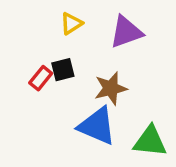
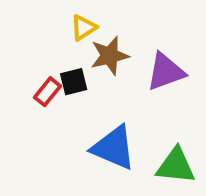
purple triangle: (126, 32) -> (166, 72), moved
brown star: (111, 88) -> (110, 56), moved

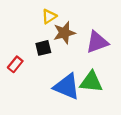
red rectangle: (47, 92) -> (15, 64), moved
green triangle: (176, 166) -> (91, 82), moved

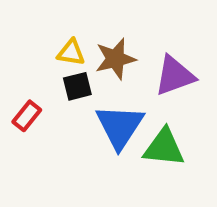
yellow triangle: (49, 16) -> (71, 53), moved, turned 42
blue triangle: (67, 87) -> (120, 126), moved, turned 40

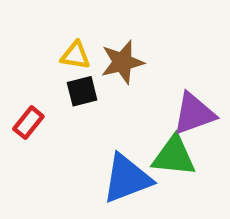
purple triangle: (175, 76) -> (194, 114), moved
blue triangle: (120, 126) -> (127, 179), moved, turned 36

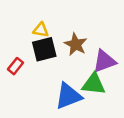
brown star: (122, 62) -> (76, 44), moved, turned -30
black square: (82, 91) -> (44, 49), size x1.5

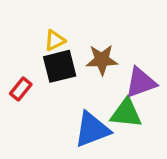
yellow triangle: (41, 30) -> (55, 40), turned -35
brown star: (76, 44) -> (102, 60), turned -30

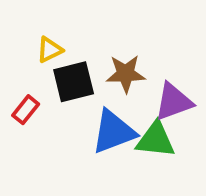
yellow triangle: (55, 40) -> (50, 50), moved
blue triangle: (92, 130) -> (114, 132), moved

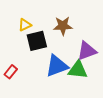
brown star: (126, 74) -> (63, 26), moved
red rectangle: (26, 110) -> (11, 72), moved

